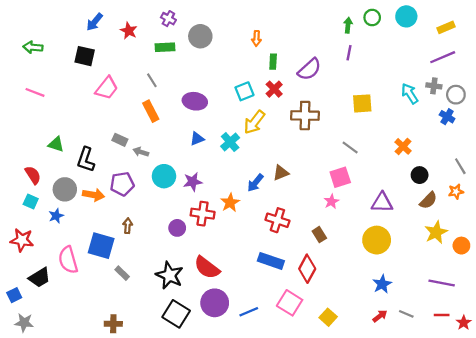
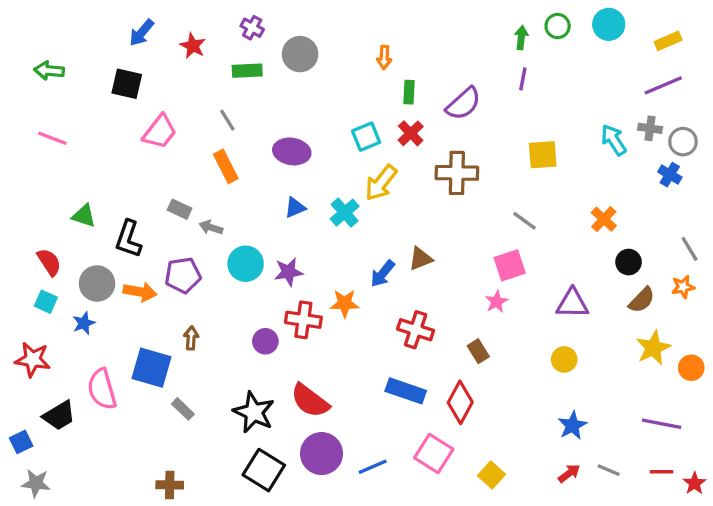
orange star: (230, 203) -> (345, 303), turned 30
yellow circle: (377, 240) -> (564, 359), size x0.6

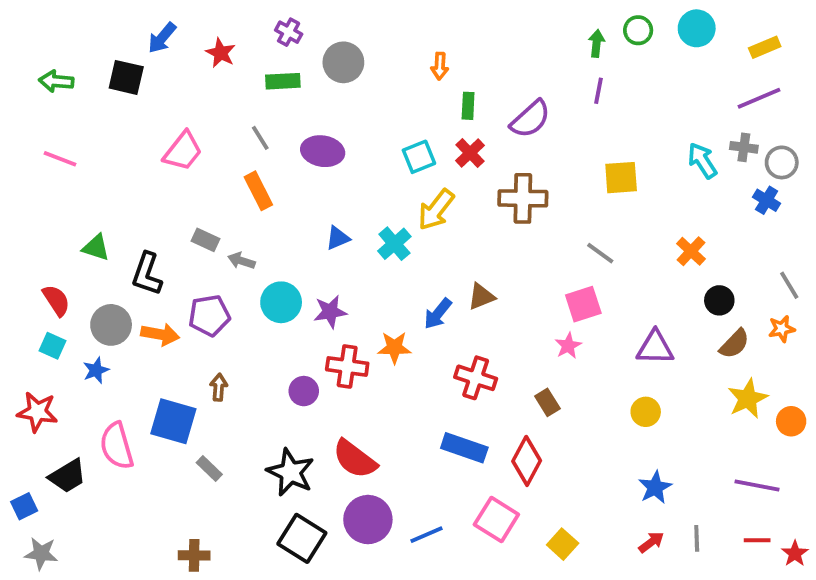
black square: (127, 84) -> (126, 77), moved
purple ellipse: (292, 151) -> (323, 151), moved
gray line: (609, 470) -> (697, 538), turned 65

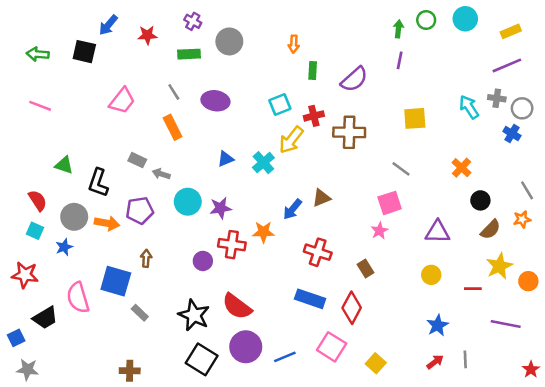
red star: (221, 53) -> (147, 35), turned -30
red cross: (470, 153) -> (314, 116), moved, turned 30
red line: (757, 540) -> (473, 289), moved

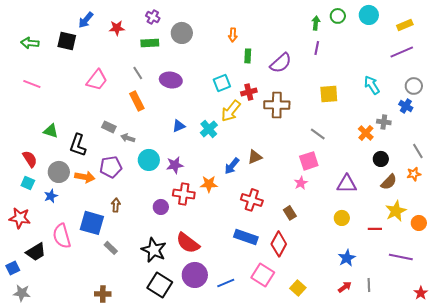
gray cross: (497, 98) -> (384, 122), moved

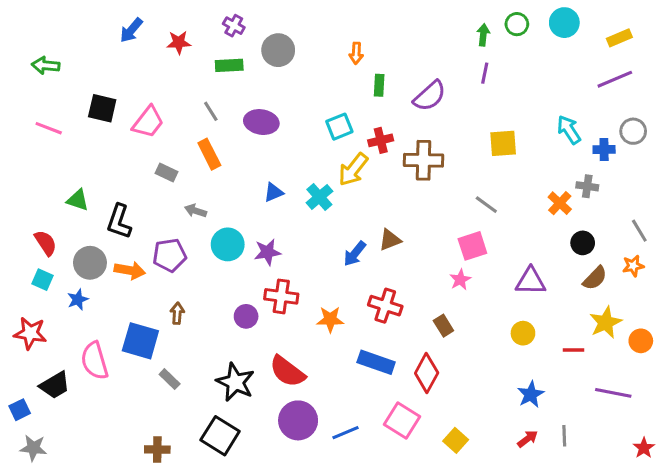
black square: (67, 41) -> (102, 108), moved
blue cross: (406, 106) -> (604, 150), moved, turned -32
gray rectangle: (109, 127) -> (166, 173), moved
orange star: (209, 184) -> (330, 319), moved
black square: (160, 285) -> (220, 436), moved

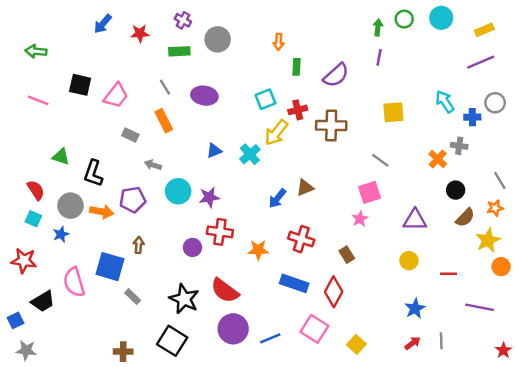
yellow star: (606, 322) -> (488, 240), moved

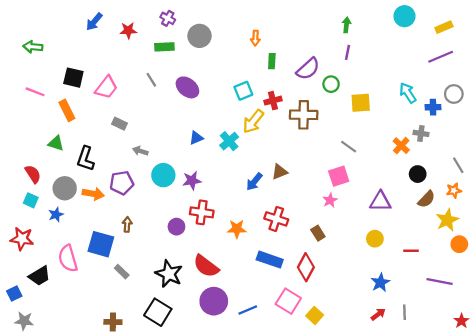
green circle: (404, 19) -> (331, 84), moved
purple ellipse: (204, 96) -> (187, 87), turned 30
orange rectangle: (164, 121) -> (67, 110), moved
yellow square: (356, 344) -> (315, 315), moved

